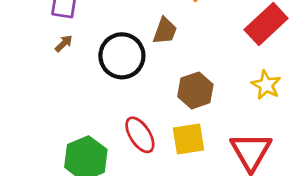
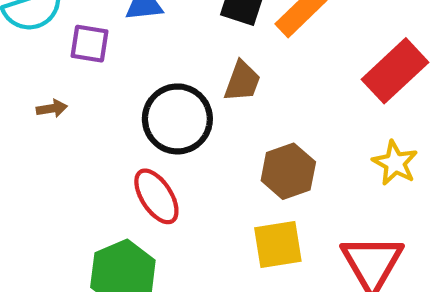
brown arrow: (64, 43) -> (52, 108), moved, turned 36
red ellipse: (140, 135) -> (156, 196), moved

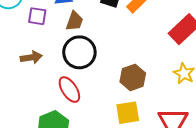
brown trapezoid: (242, 81) -> (74, 21), moved
brown arrow: (52, 108) -> (31, 57), moved, size x1.5

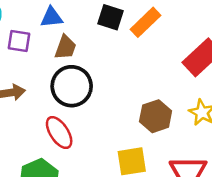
brown hexagon: (133, 77) -> (156, 116), moved

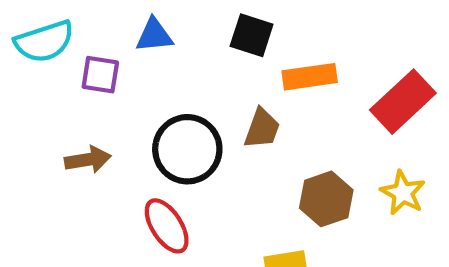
orange rectangle: (146, 22) -> (310, 77), moved, turned 36
brown trapezoid: (65, 47) -> (262, 129), moved

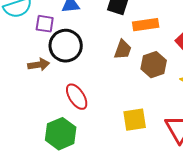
black circle: (187, 149) -> (66, 46), moved
brown hexagon: (326, 199) -> (154, 65), moved

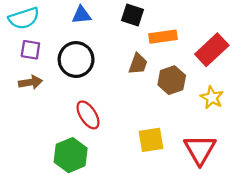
purple square: (45, 24) -> (30, 50), moved
brown arrow: (39, 65) -> (30, 82), moved

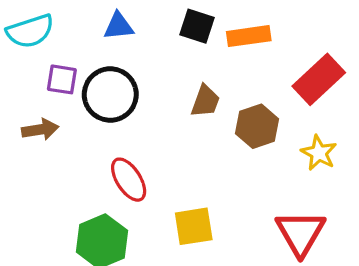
orange rectangle: (163, 37) -> (249, 36), moved
purple square: (30, 50) -> (62, 79), moved
yellow square: (151, 140) -> (194, 226), moved

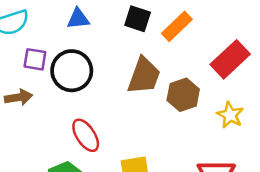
orange rectangle: (249, 36) -> (177, 26), turned -36
brown trapezoid: (205, 101) -> (144, 76), size x1.5

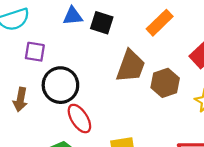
black square: (138, 19) -> (102, 23), moved
black circle: (72, 71) -> (60, 85), moved
brown arrow: (18, 97) -> (20, 100), moved, turned 110

